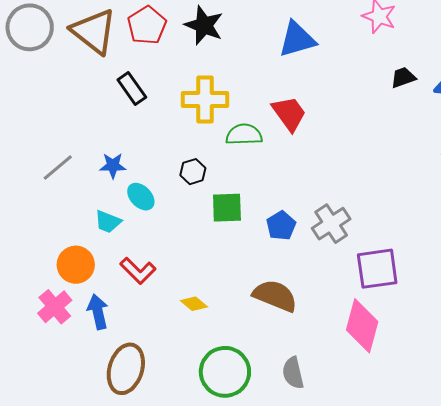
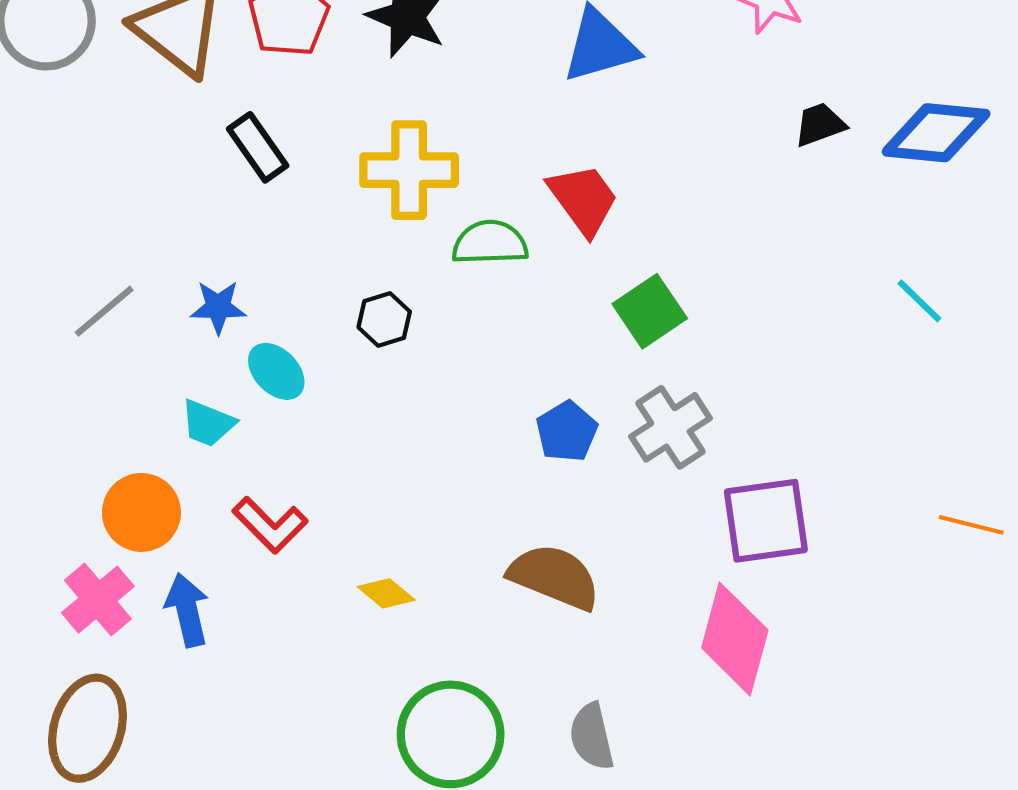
green square: (227, 208) -> (650, 311), moved, turned -32
brown ellipse: (126, 369) -> (88, 728), moved

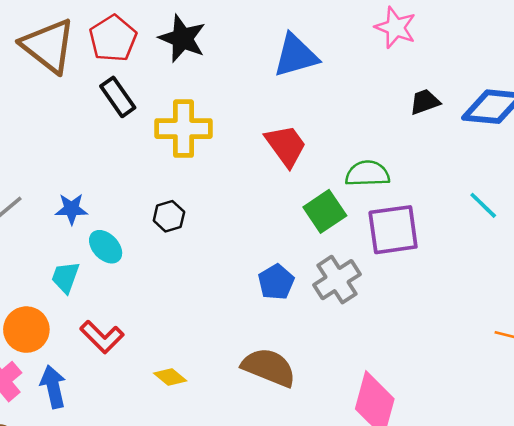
black rectangle: (258, 147) -> (118, 97), moved
green semicircle: (490, 243) -> (367, 174), moved
cyan trapezoid: (208, 423) -> (65, 277), turned 88
purple square: (766, 521) -> (393, 230), moved

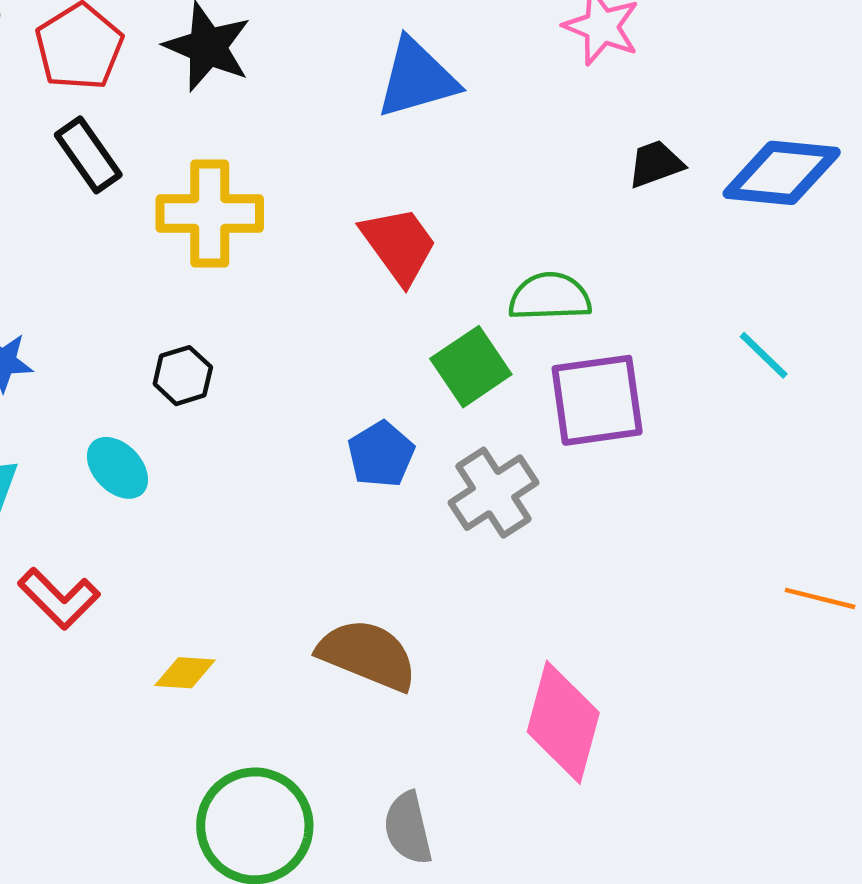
cyan ellipse: (106, 247) -> (117, 468), moved
blue pentagon: (276, 282) -> (381, 454), moved
yellow diamond: (170, 377) -> (185, 673), turned -36

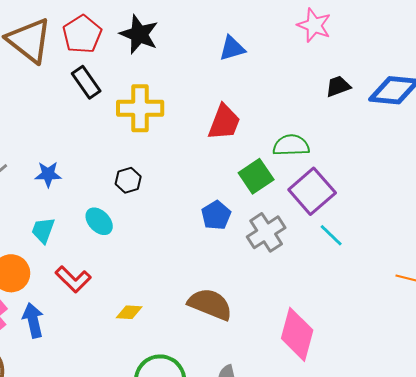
blue triangle: (417, 78) -> (232, 48), size x0.7
red trapezoid: (399, 245) -> (224, 122), turned 57
cyan line: (764, 355) -> (331, 235), moved
purple square: (597, 400) -> (312, 191), turned -33

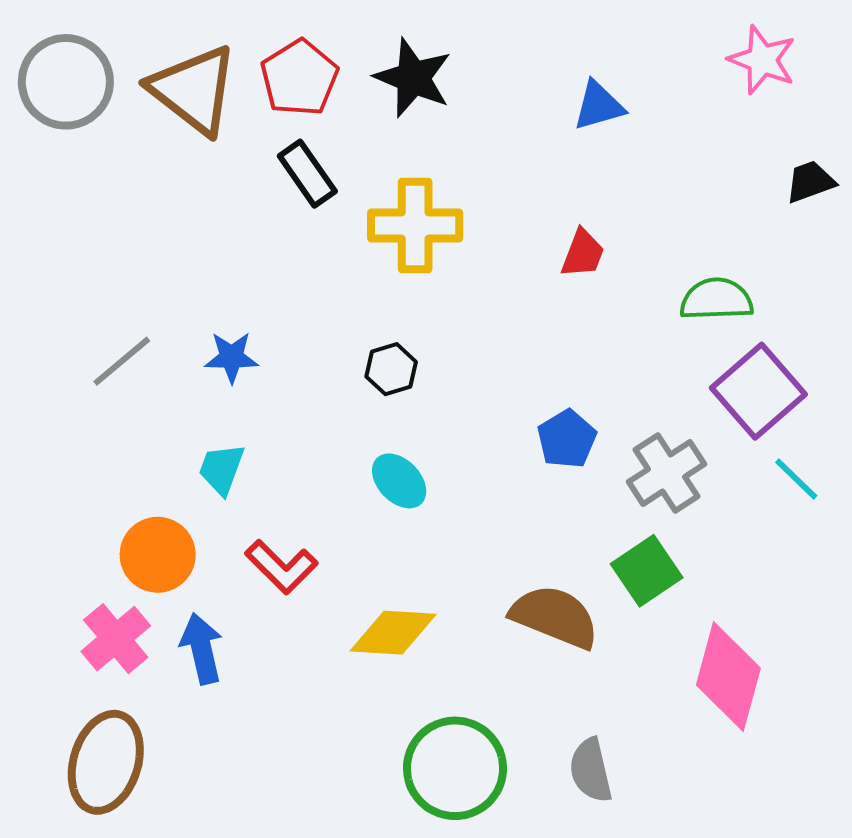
red trapezoid: (224, 122) -> (583, 253), size x0.7
green square: (256, 176) -> (647, 571), moved
cyan ellipse: (99, 221) -> (399, 481), moved
yellow diamond: (129, 312) -> (393, 633), size x1.6

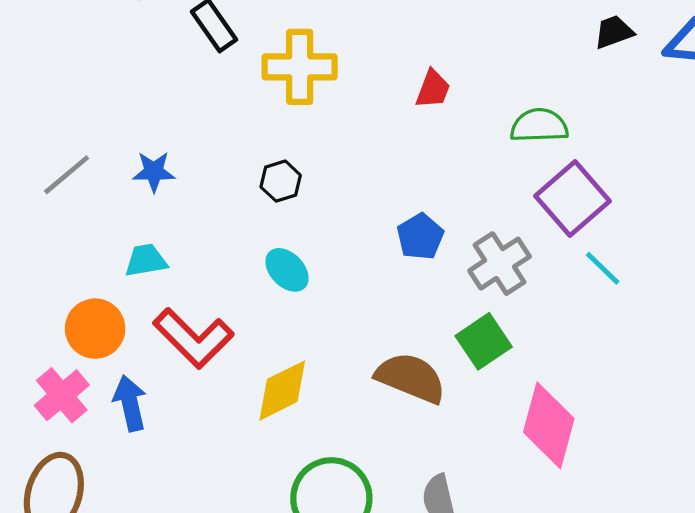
cyan trapezoid: (222, 469) -> (146, 260), turned 60
red L-shape: (281, 567) -> (193, 338), size x1.4
yellow diamond: (393, 633) -> (282, 390), turned -30

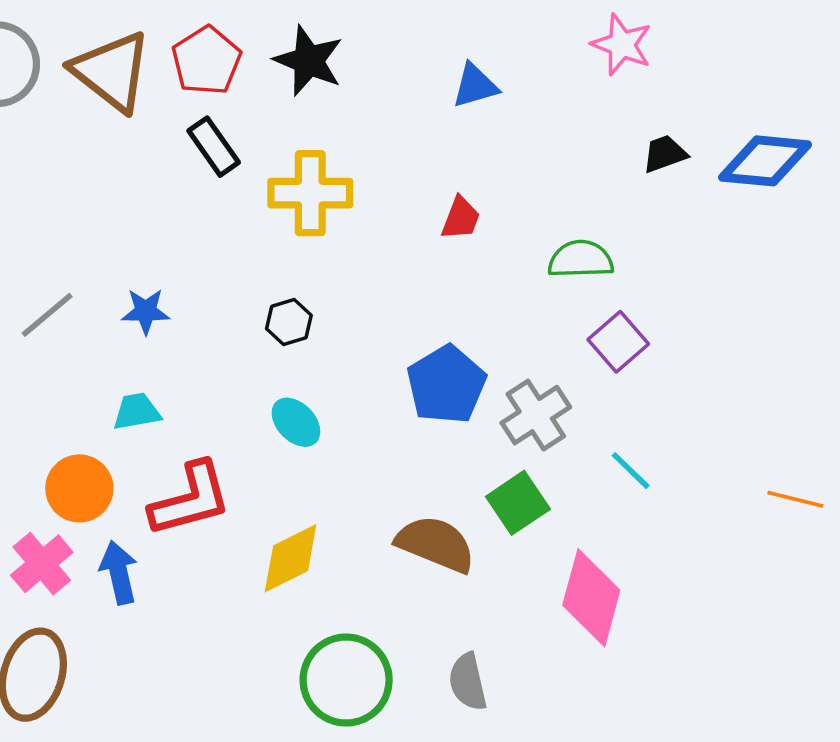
purple square: (572, 199) -> (618, 342), size x0.7
blue pentagon: (420, 237) -> (446, 385), size x1.5
cyan line: (603, 268) -> (631, 471), moved
red L-shape: (193, 338) -> (190, 499), turned -60

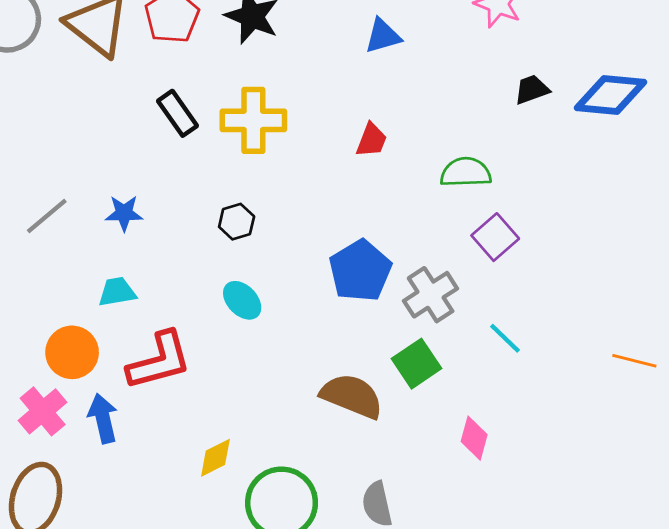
black rectangle: (214, 147) -> (177, 113), moved
yellow diamond: (291, 558) -> (215, 458), moved, size x0.7
pink diamond: (591, 598) -> (474, 438), size x0.6

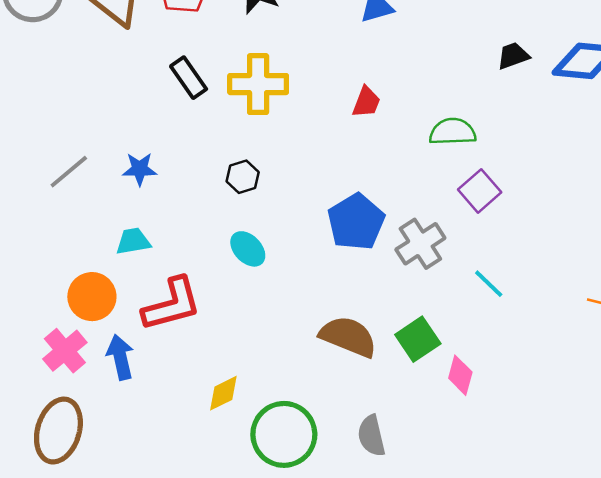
green square: (416, 364) -> (418, 339), moved

